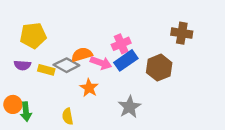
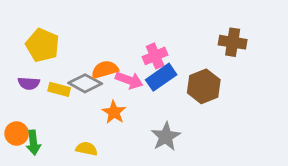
yellow pentagon: (33, 35) -> (42, 45), turned 30
yellow semicircle: (68, 116) -> (87, 149), turned 112

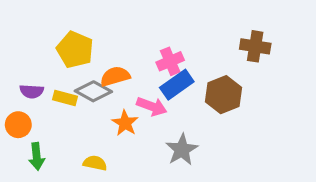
yellow pentagon: (42, 45) -> (75, 50), moved
pink arrow: (129, 80) -> (152, 106), moved
orange circle: (17, 133) -> (18, 125), moved

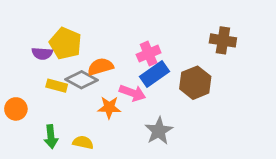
purple semicircle: (32, 91) -> (42, 54), moved
orange star: (125, 123) -> (109, 107), turned -30
green arrow: (37, 156) -> (51, 137), moved

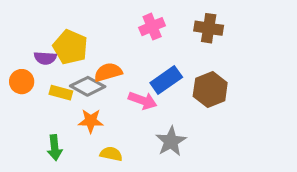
brown cross: (223, 40) -> (209, 28), moved
pink cross: (149, 54) -> (152, 27), moved
orange star: (109, 107) -> (91, 121), moved
orange circle: (16, 109) -> (22, 82), moved
yellow semicircle: (83, 142) -> (111, 154), moved

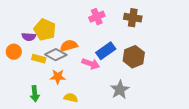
gray star: (171, 141) -> (120, 90), moved

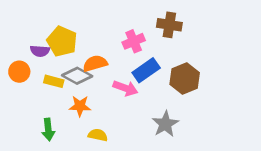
pink cross: (97, 17) -> (134, 41), moved
brown cross: (133, 18) -> (169, 25), moved

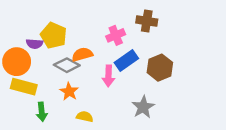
orange circle: (19, 72) -> (17, 62), size x1.5
yellow rectangle: (54, 81) -> (24, 87), moved, size x1.5
pink arrow: (125, 88) -> (109, 76), turned 72
orange star: (80, 106) -> (69, 91), turned 30

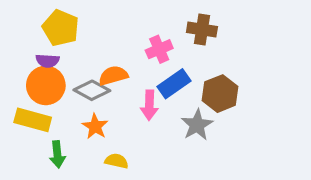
yellow pentagon: (54, 35) -> (61, 28), moved
orange circle: (17, 62) -> (46, 85), moved
gray star: (143, 107) -> (197, 125), moved

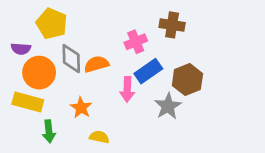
purple semicircle: (47, 61) -> (21, 49), moved
gray diamond: (92, 90) -> (71, 59), moved, turned 60

